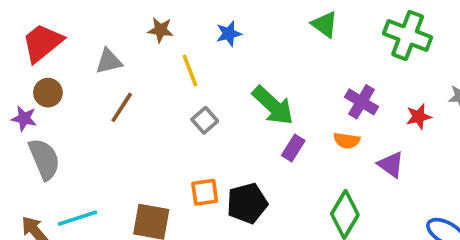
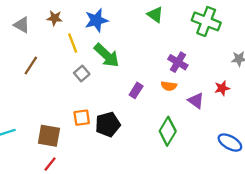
blue star: (229, 34) -> (96, 20), size x1.5
gray triangle: (109, 61) -> (22, 25), moved, turned 42
green arrow: (273, 106) -> (107, 55), moved
red star: (419, 117) -> (222, 88), moved

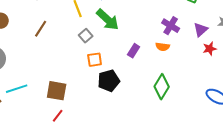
purple triangle: (196, 101) -> (201, 30), moved, turned 42
orange square: (82, 118) -> (95, 60), moved

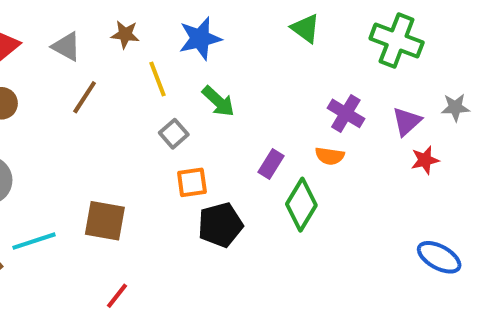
green arrow: (108, 20) -> (218, 101), size x0.7
brown line: (41, 29) -> (85, 97), moved
green diamond: (162, 87) -> (301, 205), moved
brown square: (57, 91) -> (105, 221), moved

